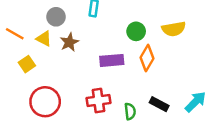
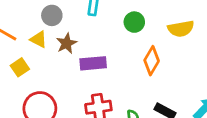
green circle: (136, 31) -> (134, 22), moved
purple rectangle: (112, 60) -> (93, 63), moved

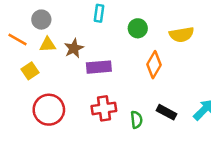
gray circle: (52, 15) -> (41, 20), moved
yellow triangle: (39, 39) -> (48, 45), turned -30

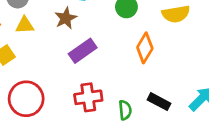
brown star: (74, 48) -> (66, 18), moved
purple rectangle: (99, 67) -> (83, 51), turned -30

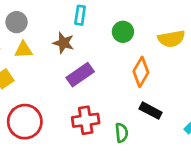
brown star: (66, 18) -> (64, 43), turned -30
black rectangle: (159, 102) -> (151, 111), moved

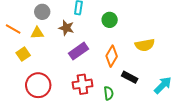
gray circle: (17, 22) -> (42, 12), moved
yellow semicircle: (171, 39) -> (145, 45), moved
orange diamond: (141, 72) -> (112, 56), moved

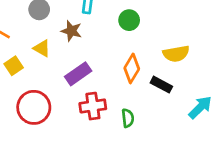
yellow triangle: (37, 33) -> (42, 48), moved, turned 32
purple rectangle: (78, 51) -> (78, 74), moved
black rectangle: (130, 77) -> (161, 85), moved

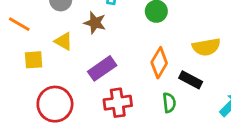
yellow square: (14, 66) -> (34, 60), turned 30
green semicircle: (128, 118) -> (169, 103), moved

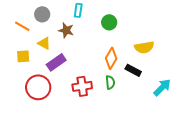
orange line: (19, 24) -> (22, 26), moved
purple rectangle: (102, 68) -> (56, 62), moved
green semicircle: (169, 103) -> (110, 82), moved

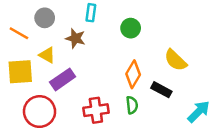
yellow semicircle: (144, 47) -> (176, 60), turned 54
yellow square: (23, 56) -> (20, 72), size x1.5

